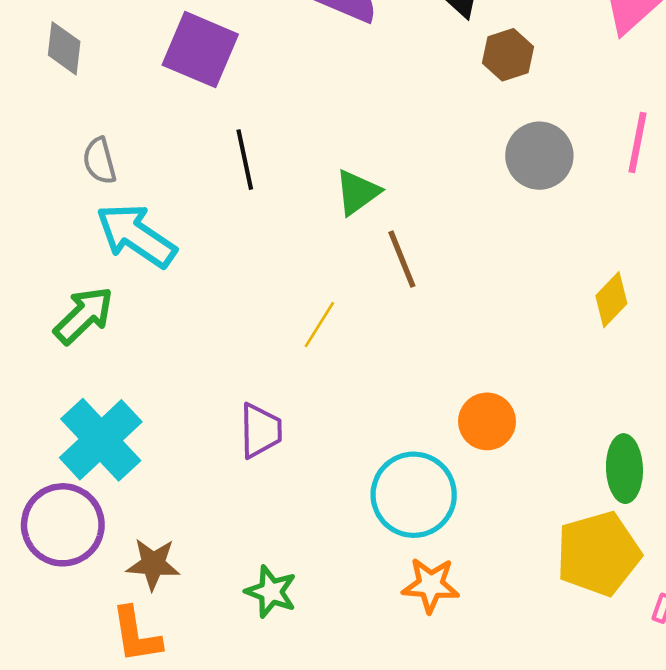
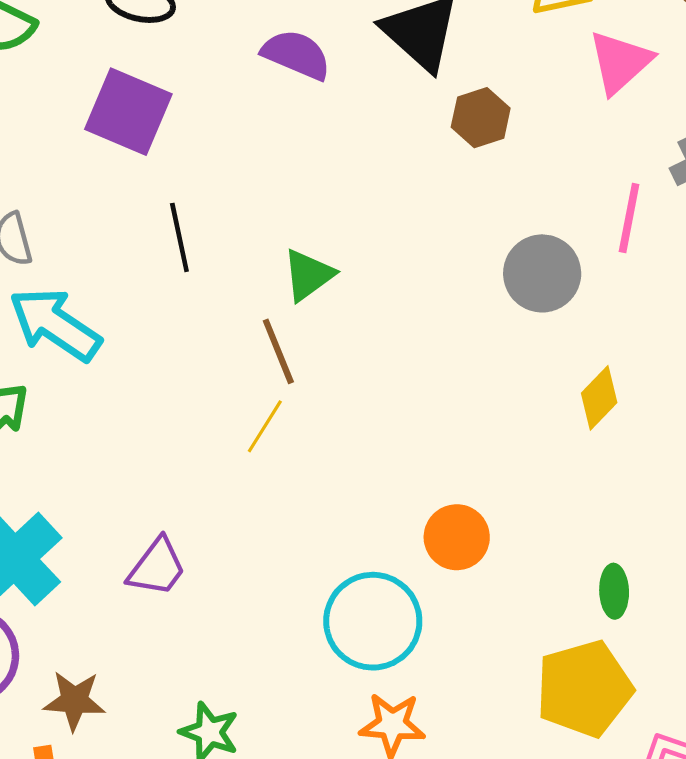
gray circle: (539, 156) -> (542, 273), moved
brown line: (402, 259) -> (278, 351), moved
purple trapezoid: (260, 431) -> (157, 567), moved, turned 38
green ellipse: (624, 469) -> (614, 591), size x0.7

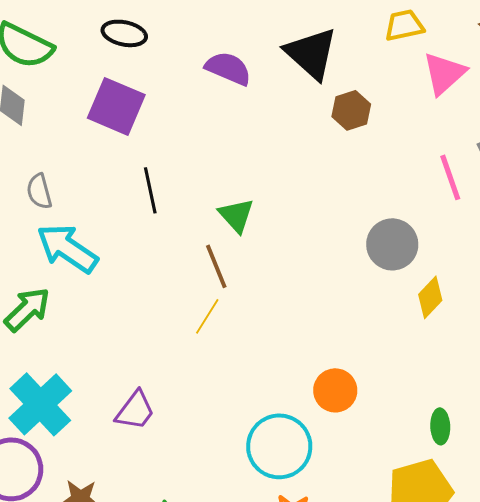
pink line: (629, 218) -> (450, 177), turned -30
gray circle: (542, 273) -> (392, 244), moved
green triangle: (308, 275) -> (236, 215), turned -36

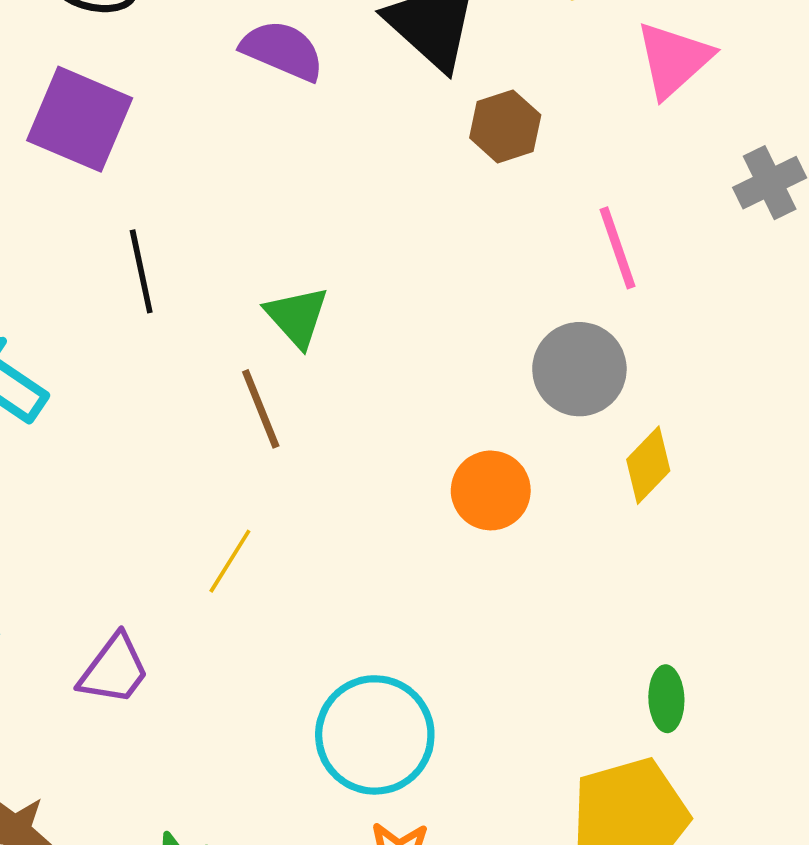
pink line: (450, 177) -> (617, 248), moved
yellow line: (207, 316) -> (230, 561), moved
orange circle: (335, 390) -> (491, 490), moved

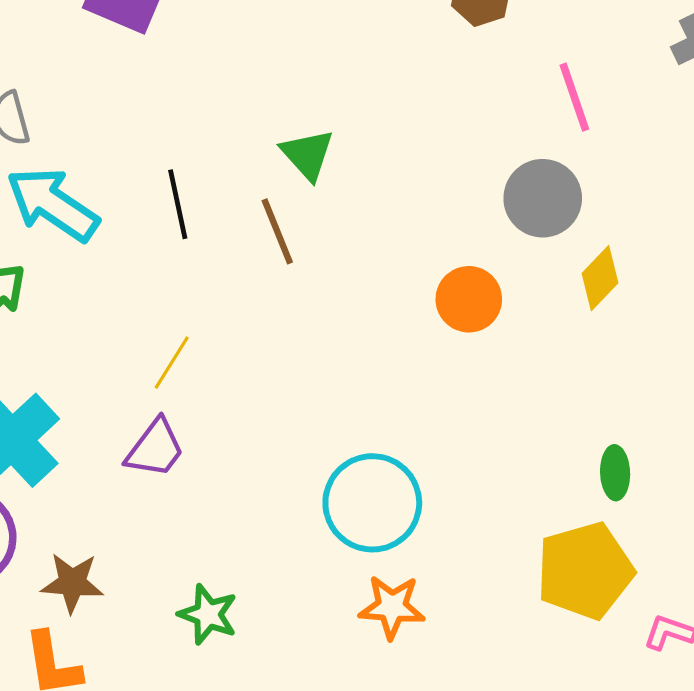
black line: (141, 271) -> (178, 204), moved
yellow line: (230, 561) -> (172, 363), moved

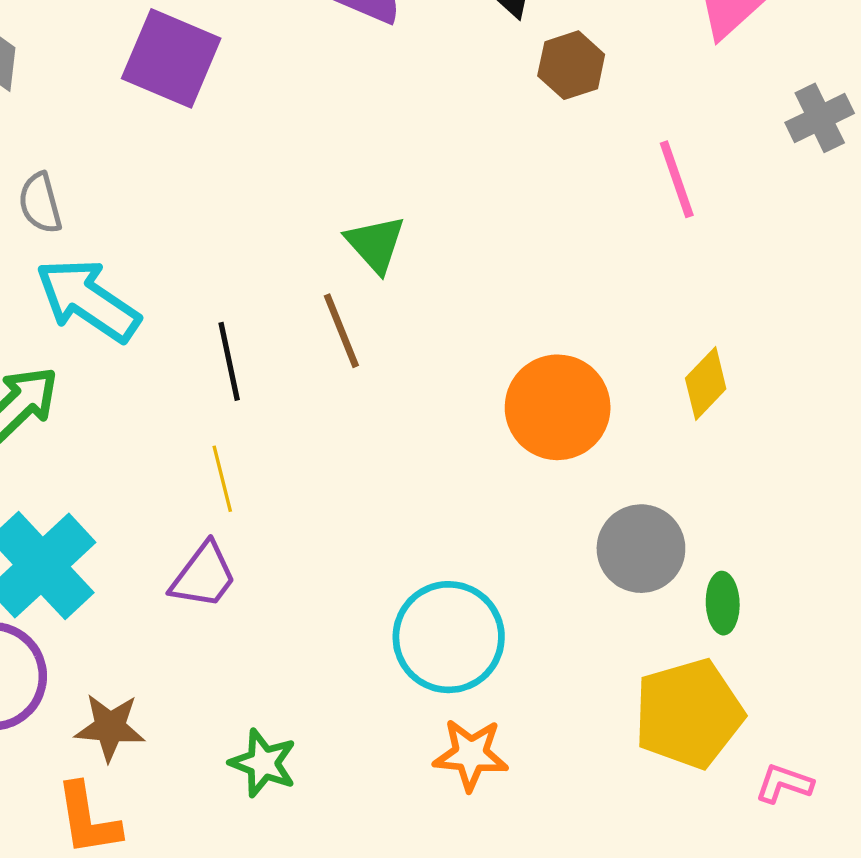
gray circle: (543, 198) -> (641, 549), moved
black line: (178, 204) -> (229, 361), moved
orange circle: (469, 299) -> (558, 407), size x1.4
yellow line: (172, 363) -> (222, 479), turned -46

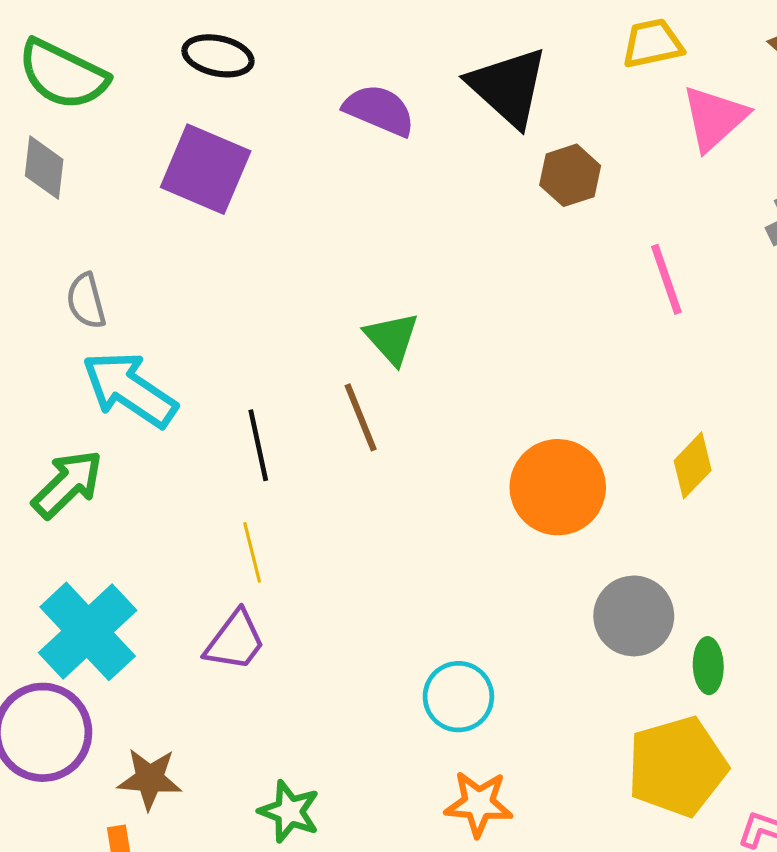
cyan circle: (449, 637) -> (458, 697), size x0.7

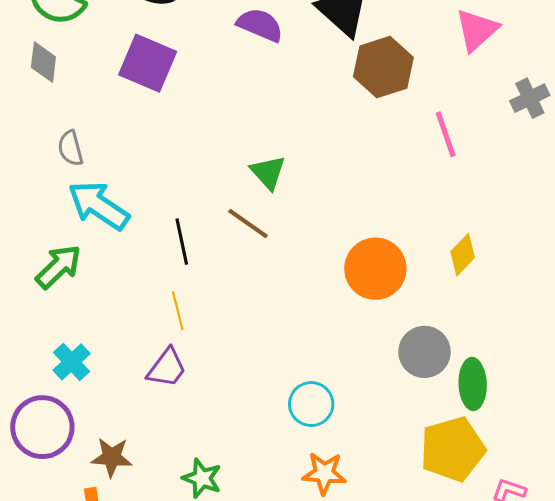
brown hexagon: (570, 175) -> (383, 67), size x1.5
brown line: (361, 417) -> (248, 224), turned -33
cyan cross: (88, 631) -> (71, 362), size x0.6
green ellipse: (708, 666) -> (473, 384), size x1.4

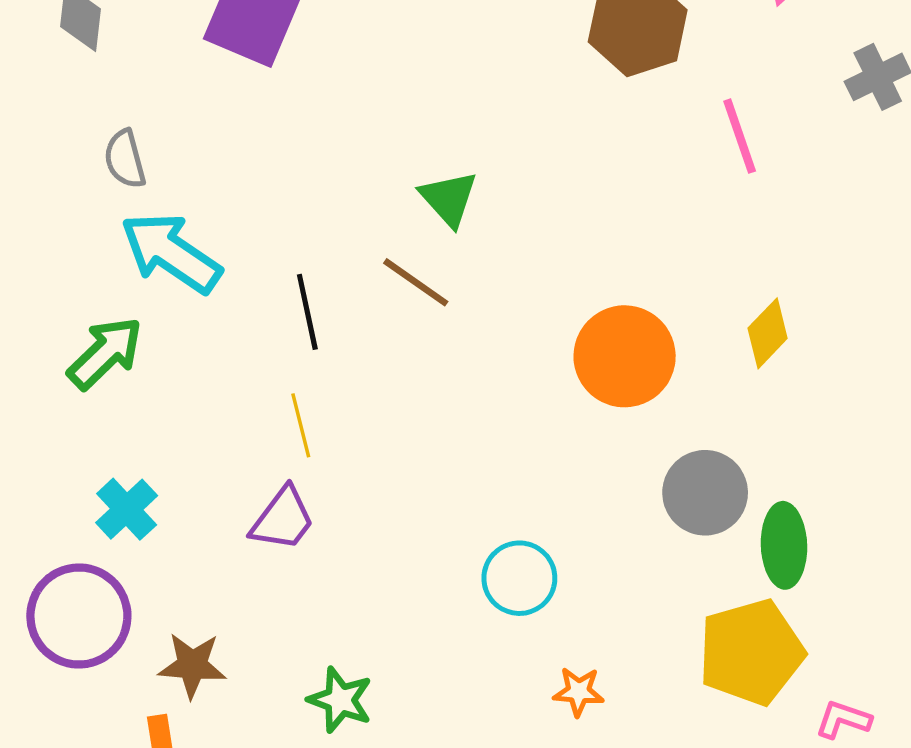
orange star: (324, 473) -> (579, 692), moved, size x0.7

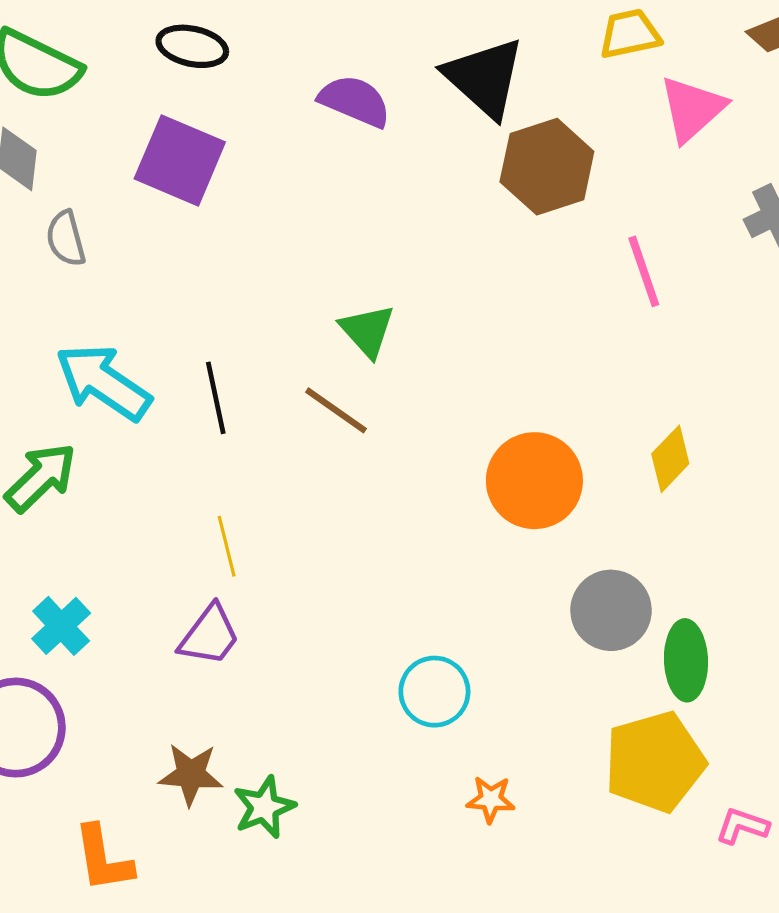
gray semicircle: (125, 159) -> (66, 239), moved
black line: (307, 312) -> (216, 398), moved
brown star: (192, 665) -> (191, 774), moved
green star: (340, 700) -> (264, 807), turned 30

